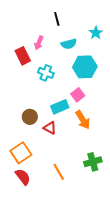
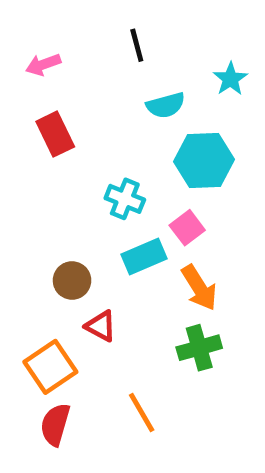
pink arrow: (39, 43) -> (43, 64), moved, turned 48
cyan cross: (46, 73) -> (125, 199), moved
red triangle: (50, 128) -> (101, 326), moved
green cross: (93, 162) -> (199, 348), moved
red semicircle: (23, 177) -> (55, 425), turned -126

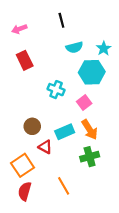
cyan star: (230, 79) -> (104, 48), moved
cyan rectangle: (144, 256) -> (65, 132), moved

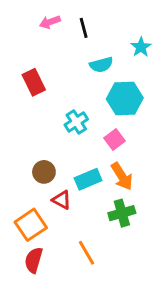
pink arrow: (19, 29) -> (50, 22), moved
cyan star: (104, 48) -> (141, 47), moved
cyan cross: (56, 90) -> (76, 122), turned 35

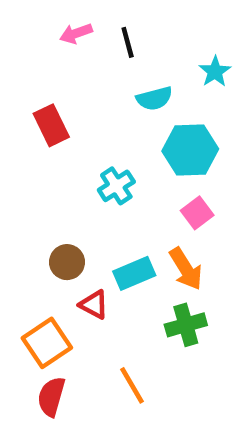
pink square: (115, 140) -> (197, 213), moved

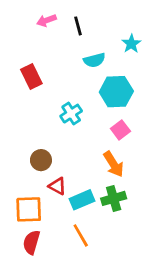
cyan rectangle: (134, 273) -> (82, 200), moved
orange square: (47, 343) -> (29, 209), turned 32

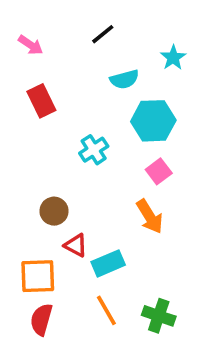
pink arrow: (46, 20) -> (31, 45), moved, turned -126
black line: (78, 26) -> (103, 34), turned 66
green cross: (114, 198) -> (159, 316), moved, turned 35

